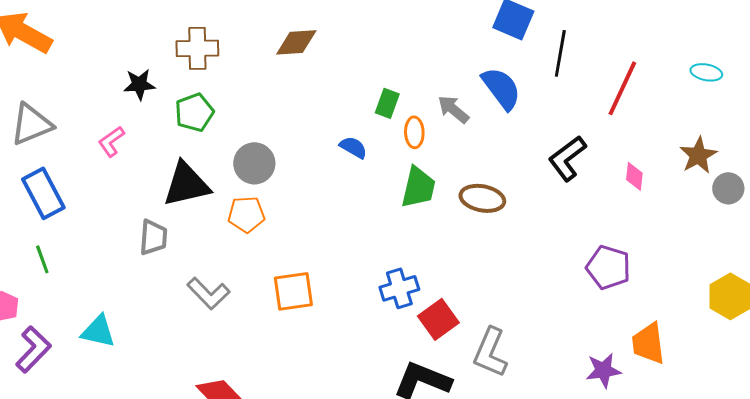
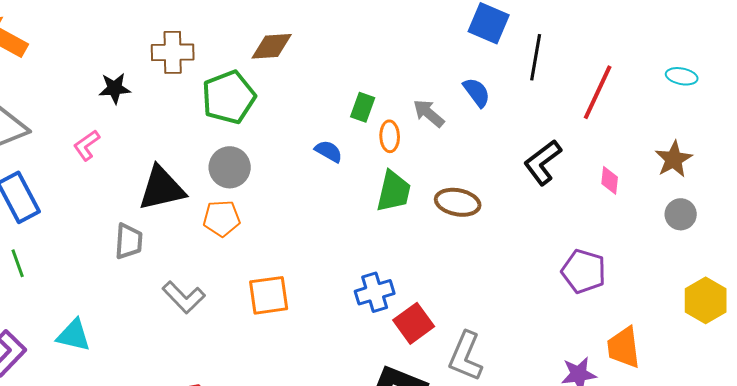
blue semicircle: (501, 88) -> (477, 92), size x0.7
green pentagon: (194, 112) -> (229, 97), moved, size x1.4
gray circle: (728, 188) -> (681, 214), moved

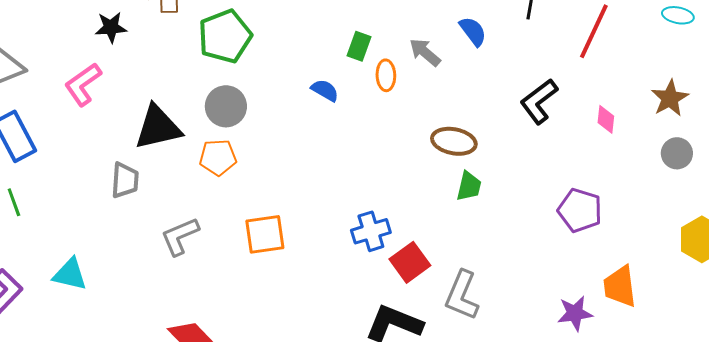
pink L-shape: (87, 145) -> (83, 84), size x1.4
green trapezoid: (394, 191) -> (469, 186), moved, size x0.7
gray L-shape: (184, 297) -> (180, 236), turned 111

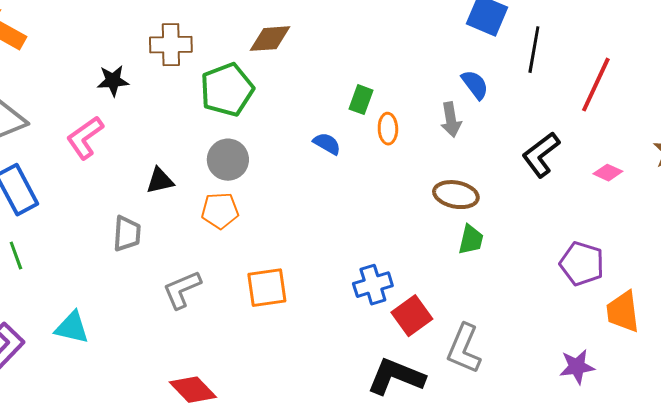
gray arrow: (425, 52) -> (451, 120), moved, turned -140
pink diamond: (606, 119) -> (608, 173), turned -72
black triangle: (158, 127) -> (160, 181), size x0.6
orange trapezoid: (620, 286) -> (623, 312), moved

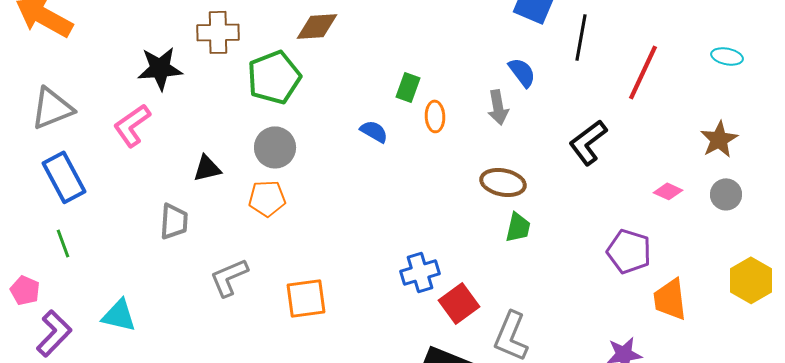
black star: (113, 81) -> (160, 68), size x1.4
pink diamond: (608, 173) -> (668, 191), moved
orange square: (267, 288) -> (306, 298), moved

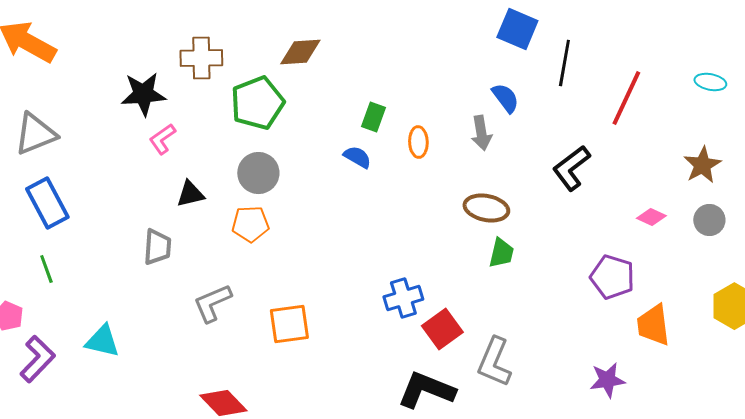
green rectangle: (408, 87) -> (373, 117), moved
pink L-shape: (132, 125) -> (162, 139), moved, size x0.7

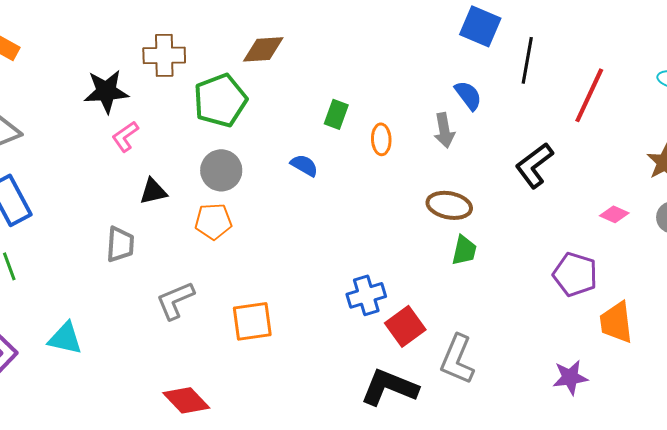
blue semicircle: (357, 157) -> (304, 165), moved

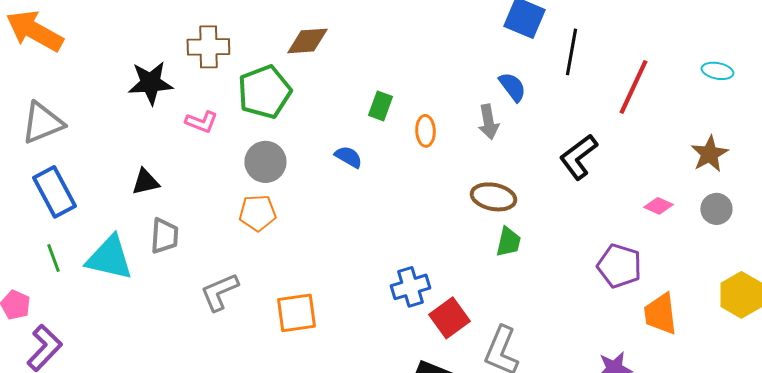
pink L-shape: (125, 136) -> (201, 122), moved, turned -124
black triangle: (153, 191) -> (145, 182), moved
cyan triangle: (65, 338) -> (109, 258), moved, size x1.4

